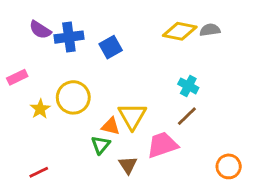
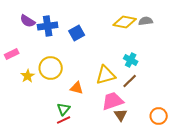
yellow triangle: (132, 116) -> (106, 75), moved, turned 45
green triangle: (101, 145) -> (64, 109), moved
brown triangle: (128, 165) -> (121, 115), moved
red line: (39, 172) -> (64, 120), moved

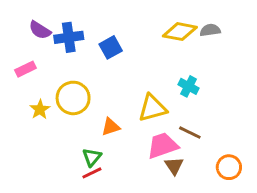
pink rectangle: (12, 54) -> (25, 69), moved
brown line: (130, 81) -> (190, 133), moved, turned 70
orange triangle: (77, 88) -> (111, 127), turned -32

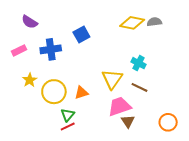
blue cross: (69, 37) -> (51, 49), moved
yellow circle: (73, 98) -> (54, 92), moved
yellow triangle: (152, 108) -> (112, 79), turned -40
brown line: (190, 133) -> (140, 87), moved

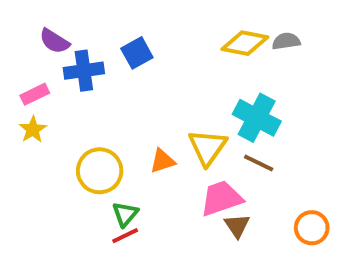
blue square: (81, 35) -> (137, 53), moved
blue cross: (51, 49) -> (84, 71), moved
cyan cross: (138, 63) -> (257, 118), size x1.6
yellow star: (30, 80) -> (33, 130), moved
orange triangle: (81, 93) -> (162, 161), moved

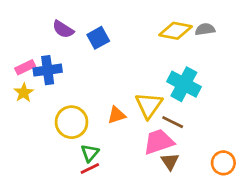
purple semicircle: (54, 41) -> (63, 29), moved
blue cross: (84, 71) -> (48, 70), moved
brown line: (259, 163) -> (173, 122), moved

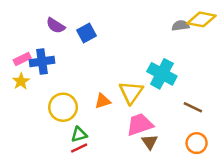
yellow diamond: (176, 31) -> (202, 19), moved
brown line: (173, 122) -> (193, 107), moved
green triangle: (90, 153) -> (79, 134), turned 35

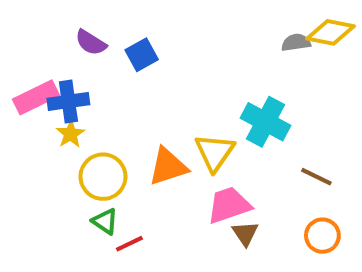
pink rectangle: (22, 59) -> (36, 97), size x1.5
yellow star: (21, 81) -> (70, 134), moved
orange triangle: (103, 101) -> (168, 166), size x1.5
green triangle: (79, 134) -> (105, 221), moved, turned 49

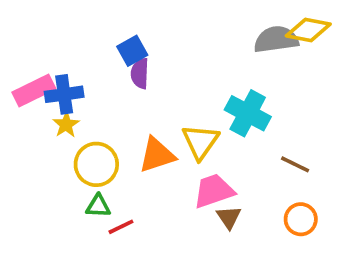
purple semicircle: (91, 43) -> (140, 74), moved, turned 60
gray semicircle: (296, 43) -> (276, 39), size x1.6
green triangle: (105, 221) -> (98, 206), turned -32

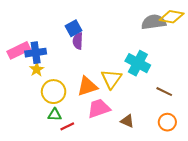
pink trapezoid: (214, 191) -> (99, 108), moved
brown triangle: (229, 217) -> (127, 121), turned -32

